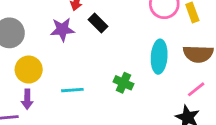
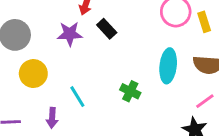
cyan line: (72, 90) -> (77, 97), turned 60
purple arrow: (27, 99) -> (52, 118), moved

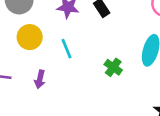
cyan line: (77, 97) -> (66, 49), moved

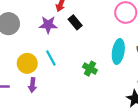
yellow circle: (30, 37) -> (27, 63), moved

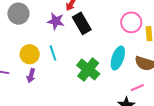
black rectangle: (75, 22) -> (82, 23), size x1.5
green cross: (90, 69) -> (88, 69), size x1.6

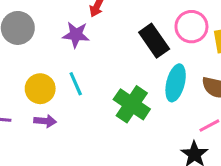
black rectangle: (82, 23) -> (154, 41), moved
purple arrow: (31, 76) -> (45, 121), turned -96

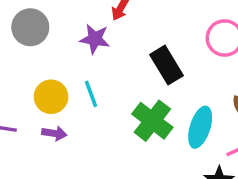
black rectangle: (154, 41) -> (167, 65), moved
cyan ellipse: (176, 83) -> (200, 127), moved

